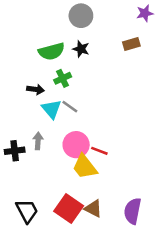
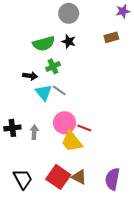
gray arrow: (38, 141) -> (34, 132), moved

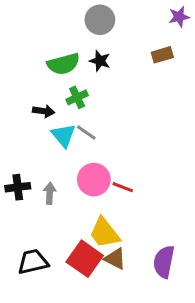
yellow trapezoid: (72, 141) -> (104, 233), moved
black trapezoid: (23, 179) -> (33, 262), turned -75

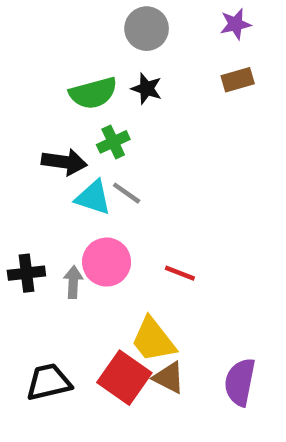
purple star: (179, 17) -> (235, 24), moved
black arrow: (44, 111) -> (64, 162), size x1.4
cyan triangle: (63, 135) -> (93, 198), turned -32
pink circle: (94, 180) -> (107, 262), moved

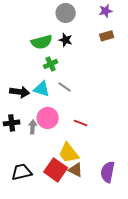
black arrow: (64, 162) -> (20, 92), moved
gray line: (127, 193) -> (65, 87), moved

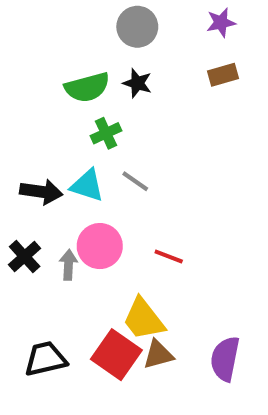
black cross: (12, 123) -> (25, 256), turned -35
brown triangle: (76, 170) -> (158, 355), turned -42

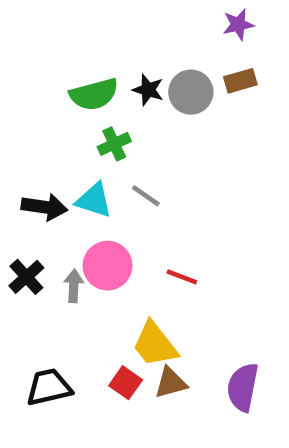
gray circle: (137, 27) -> (191, 92), moved
red square: (116, 355) -> (126, 383), size x0.6

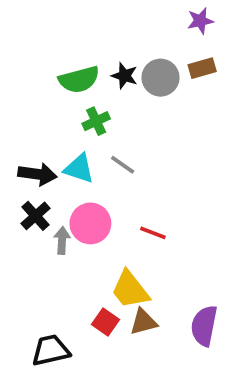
black cross: (26, 277) -> (35, 216), moved
black trapezoid: (49, 387) -> (51, 350), moved

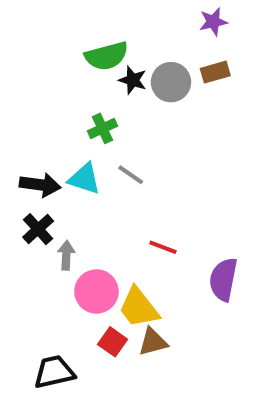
green semicircle: (79, 80) -> (107, 56), moved
pink circle: (90, 223) -> (96, 291), moved
purple semicircle: (204, 326) -> (223, 279), moved

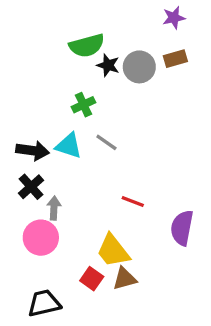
pink circle: (96, 291) -> (41, 238), moved

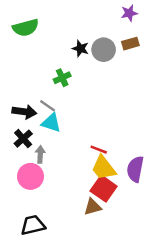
green semicircle: (87, 46) -> (26, 28), moved
gray line: (106, 142) -> (48, 106), moved
cyan triangle: (69, 146) -> (51, 123), moved
yellow trapezoid: (113, 251) -> (104, 168), moved
red square: (92, 279) -> (104, 189), moved, size x1.5

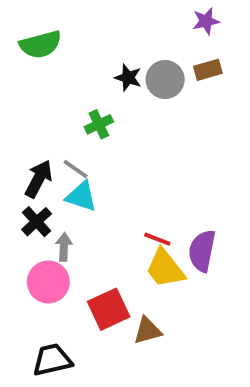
black arrow: (24, 112) -> (39, 179), turned -70
purple semicircle: (135, 169) -> (202, 251), moved
red square: (104, 189) -> (109, 309), moved, turned 30

